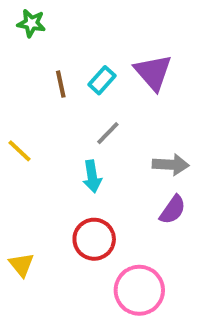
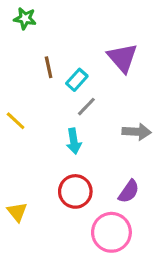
cyan rectangle: (102, 80) -> (77, 80), moved
purple semicircle: (173, 210) -> (129, 191), moved

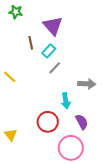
purple triangle: (122, 58) -> (53, 26), moved
cyan arrow: (74, 141) -> (66, 101), moved
purple semicircle: (129, 191) -> (82, 122), turned -63

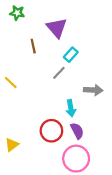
cyan rectangle: (49, 51) -> (71, 55), moved
purple semicircle: (82, 122) -> (77, 131), moved
yellow triangle: (11, 135) -> (12, 145), turned 32

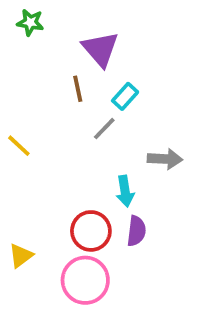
brown line: (33, 46) -> (78, 89), moved
purple semicircle: (77, 131) -> (136, 231), turned 35
pink circle: (76, 159) -> (85, 280), moved

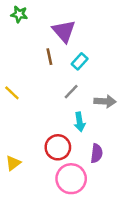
gray line: (104, 129) -> (71, 92), moved
purple semicircle: (136, 231) -> (97, 153), moved
pink circle: (85, 280) -> (71, 179), moved

